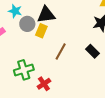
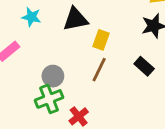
gray circle: (27, 24) -> (53, 76), moved
yellow rectangle: (41, 31) -> (101, 40), moved

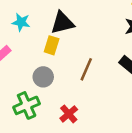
yellow rectangle: (101, 40) -> (52, 45), moved
green cross: (49, 99) -> (27, 105), moved

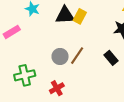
yellow rectangle: (52, 45) -> (80, 16), moved
gray circle: (43, 77) -> (60, 56), moved

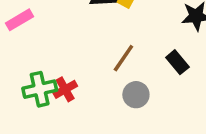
gray circle: (60, 56) -> (136, 95), moved
red cross: (57, 88) -> (65, 89), moved

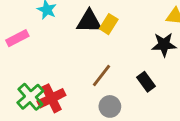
green cross: (40, 89) -> (30, 97), turned -32
red cross: (65, 89) -> (51, 98), size x1.4

